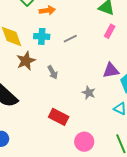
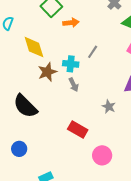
cyan cross: (42, 36) -> (71, 64), moved
gray line: (70, 39) -> (93, 52), turned -32

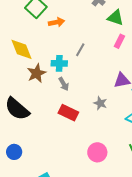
red rectangle: (78, 129) -> (68, 113), moved

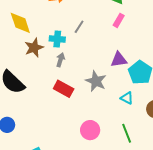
gray arrow: (64, 84) -> (60, 60), turned -136
gray star: (100, 103) -> (96, 81), size x1.5

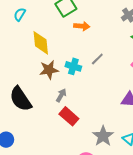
gray arrow: (60, 60) -> (61, 95), moved
gray star: (96, 81) -> (103, 136), moved

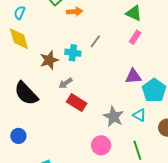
cyan semicircle: (20, 14) -> (20, 13), moved
yellow diamond: (41, 43) -> (19, 39), moved
gray arrow: (61, 95) -> (66, 83), turned -144

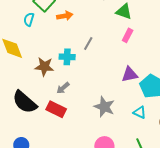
cyan semicircle: (20, 13) -> (29, 19), moved
brown star: (49, 60) -> (44, 67), turned 30
red rectangle: (77, 103) -> (56, 109), moved
gray star: (113, 117) -> (104, 107), moved

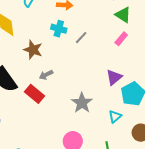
cyan cross: (67, 57) -> (59, 29), moved
purple triangle: (130, 74) -> (114, 77), turned -42
cyan triangle: (140, 112) -> (115, 116), turned 40

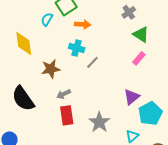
gray line: (81, 38) -> (92, 62), moved
brown star: (33, 50) -> (51, 69), turned -30
red rectangle: (34, 94) -> (67, 115), moved, turned 42

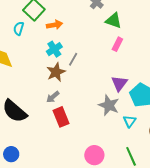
cyan cross: (77, 48) -> (54, 49), turned -35
brown star: (51, 69) -> (56, 72), moved
gray star: (99, 122) -> (109, 105), moved

